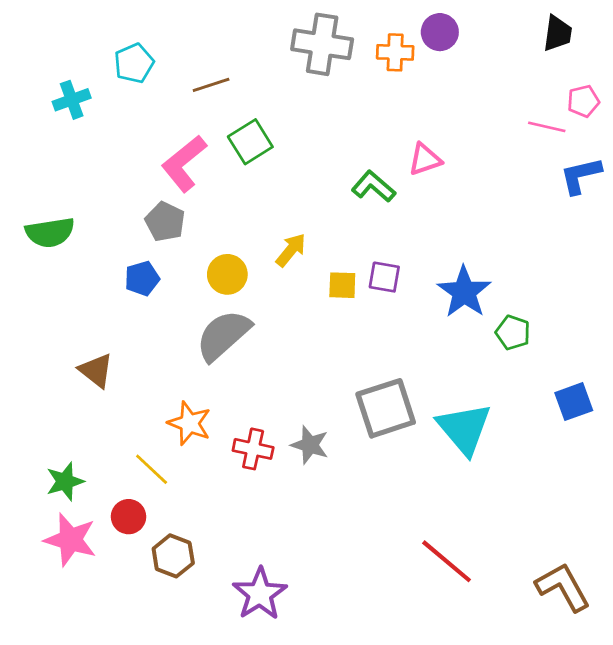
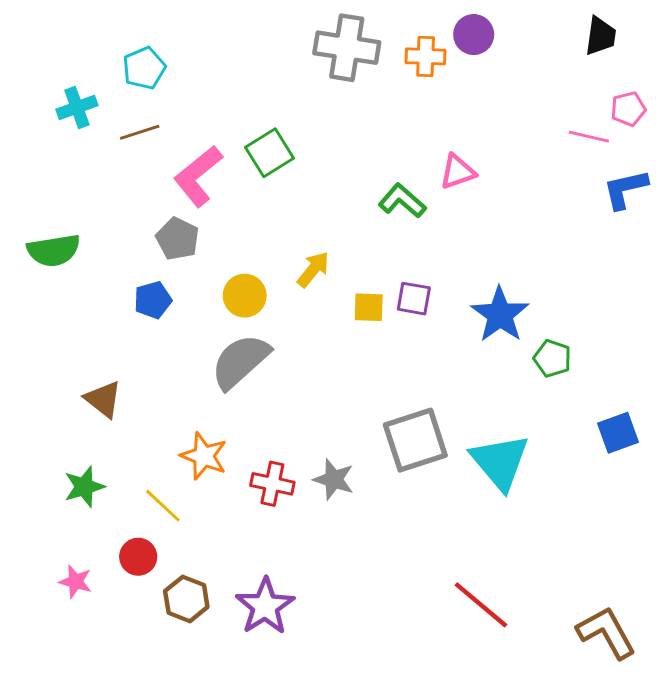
brown line: (211, 85) -> (140, 132), moved
green star: (65, 481) -> (84, 487), moved
pink star: (70, 540) -> (75, 582), size x0.6
purple star: (260, 594) -> (265, 606), moved

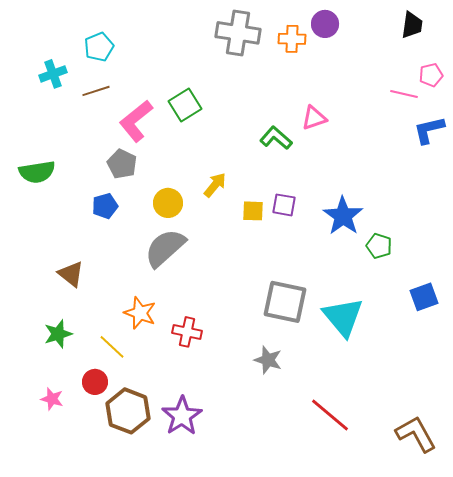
gray square: (415, 440) -> (285, 302), turned 30
gray star: (334, 479) -> (268, 360), moved
brown hexagon: (186, 599) -> (128, 411), size x1.4

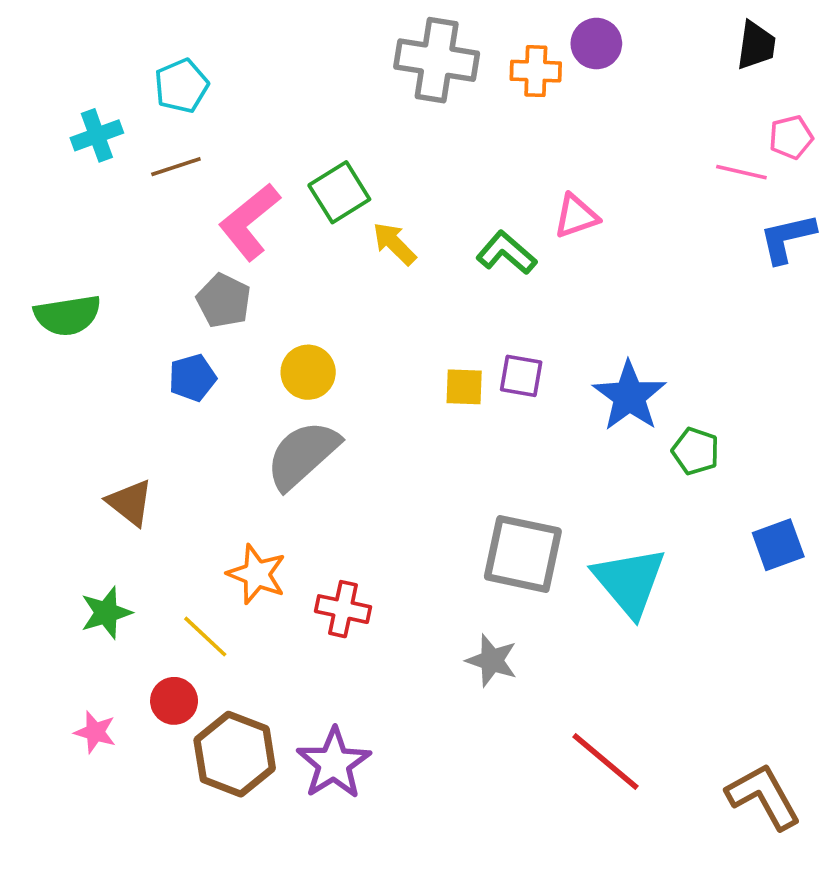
yellow arrow: (215, 185) -> (394, 244), moved, turned -84

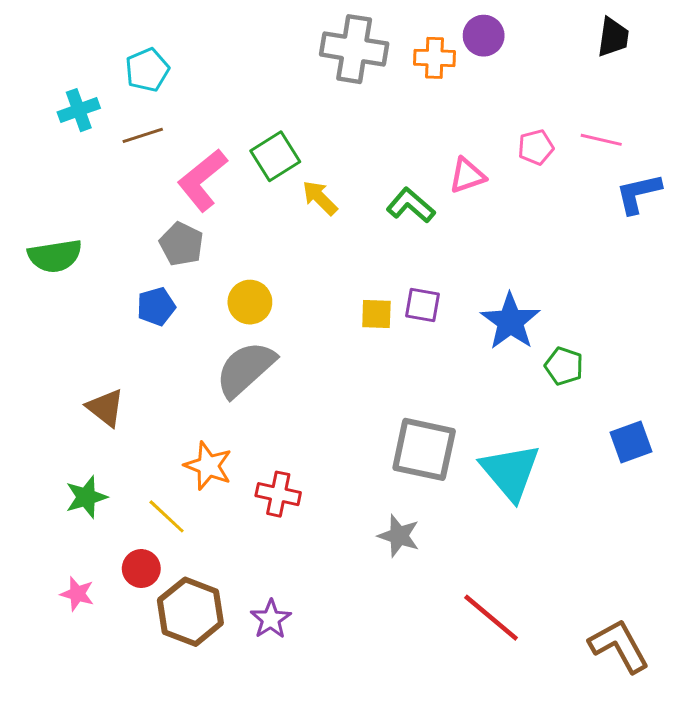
pink pentagon: (791, 137) -> (536, 147), moved
purple star: (334, 763) -> (271, 619), size x0.7

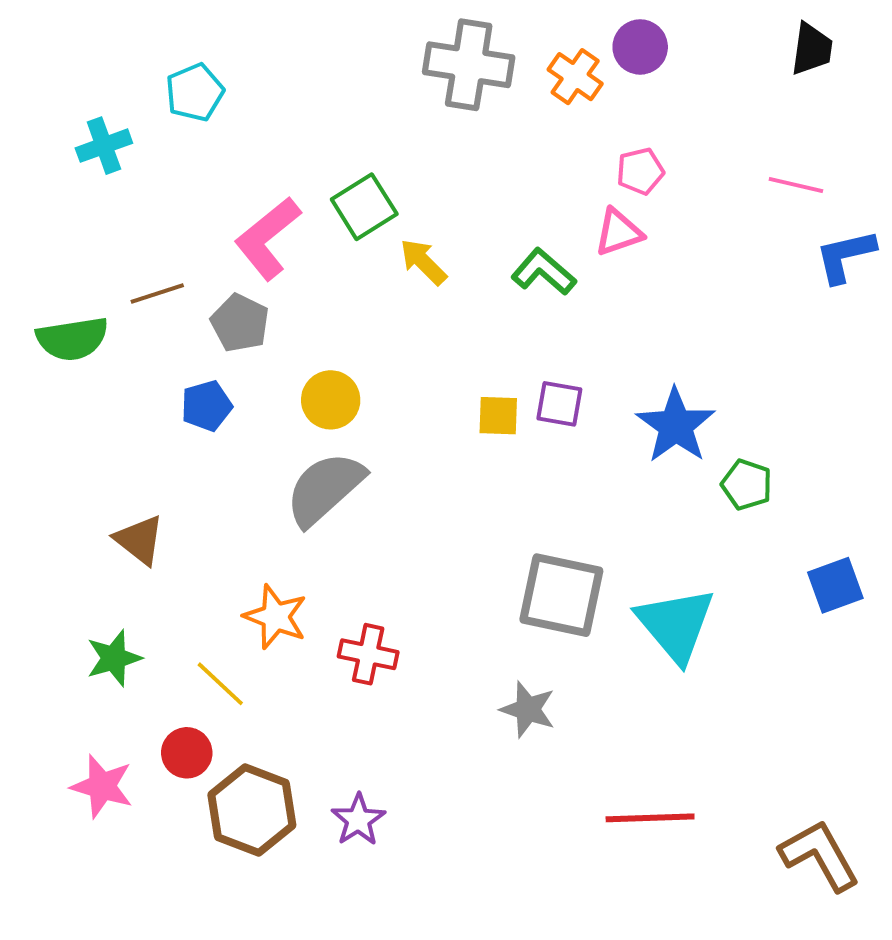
orange cross: (434, 58) -> (575, 77), turned 33
brown line: (143, 135) -> (157, 293), moved
pink pentagon: (536, 147) -> (640, 171), moved
pink star: (77, 594) -> (102, 786), size x1.4
red line: (491, 618) -> (650, 818), turned -42

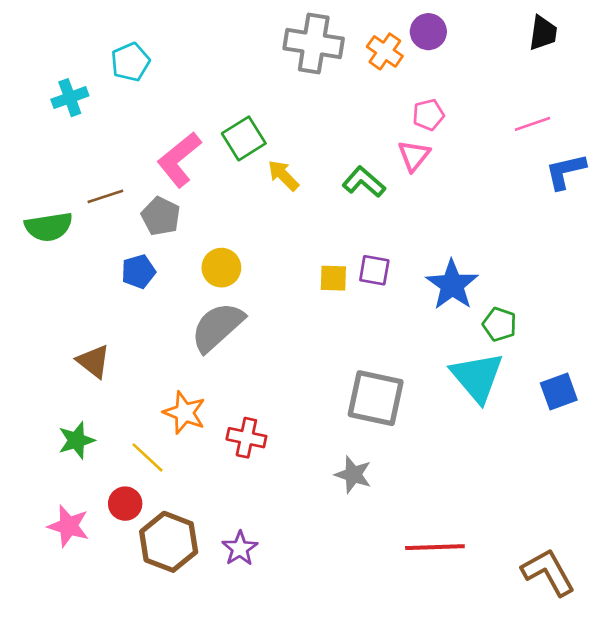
pink line: (796, 185) -> (532, 124), turned -32
pink triangle: (619, 232) -> (414, 156), turned -32
cyan triangle: (676, 625) -> (477, 377), moved

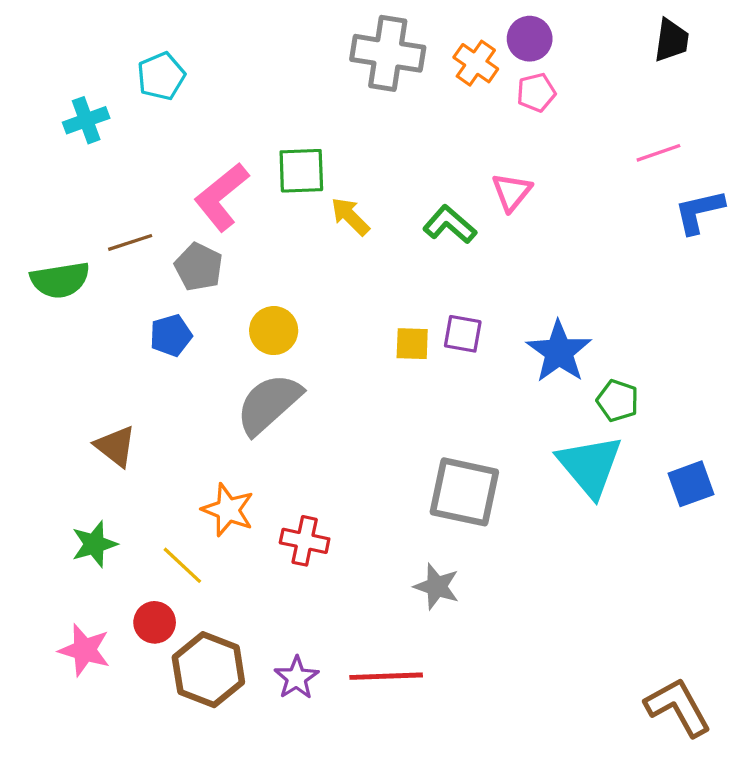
pink pentagon: (428, 115) -> (536, 92), moved
green square: (244, 138) -> (301, 171), turned 30
red line: (435, 547) -> (386, 676), moved

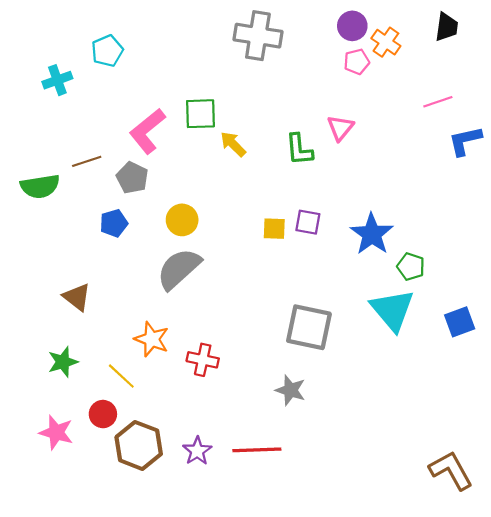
orange cross: (476, 63) -> (386, 42), moved
green L-shape: (450, 225) -> (299, 149), turned -136

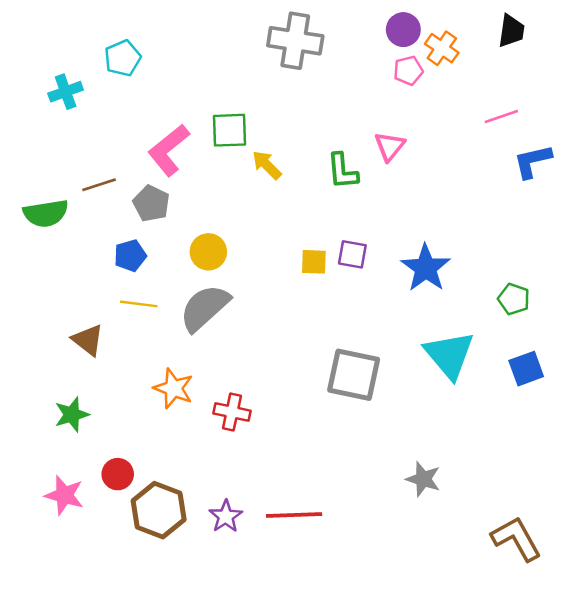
green pentagon: (411, 267) -> (514, 299), moved
yellow line: (121, 376) -> (139, 304), moved, turned -36
gray star: (290, 390) -> (423, 479), moved

